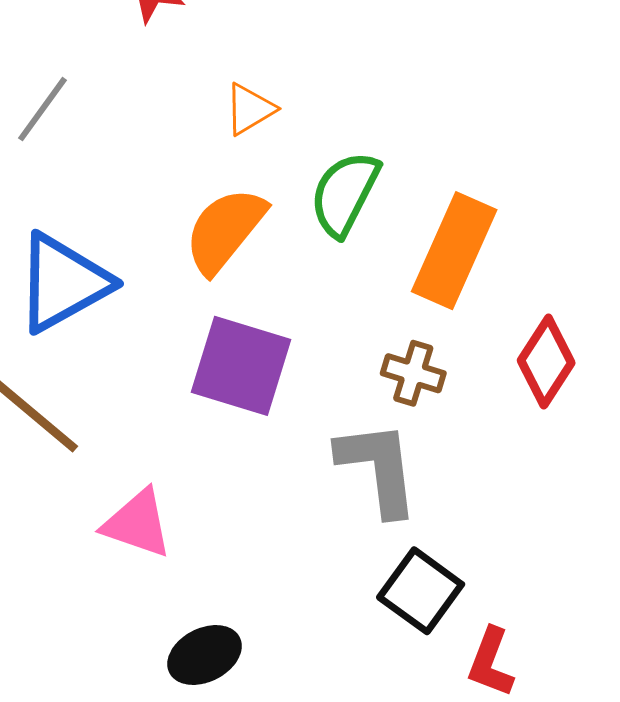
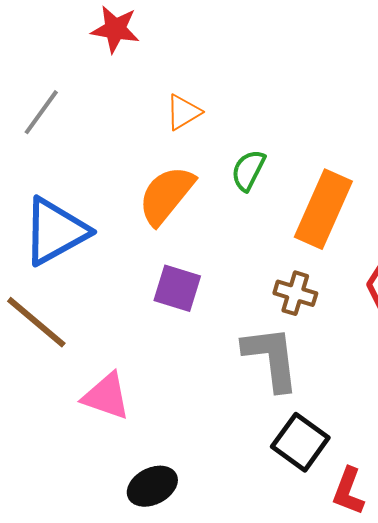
green semicircle: (345, 194) -> (248, 170), size x0.7
purple square: (241, 366) -> (177, 288), size x0.7

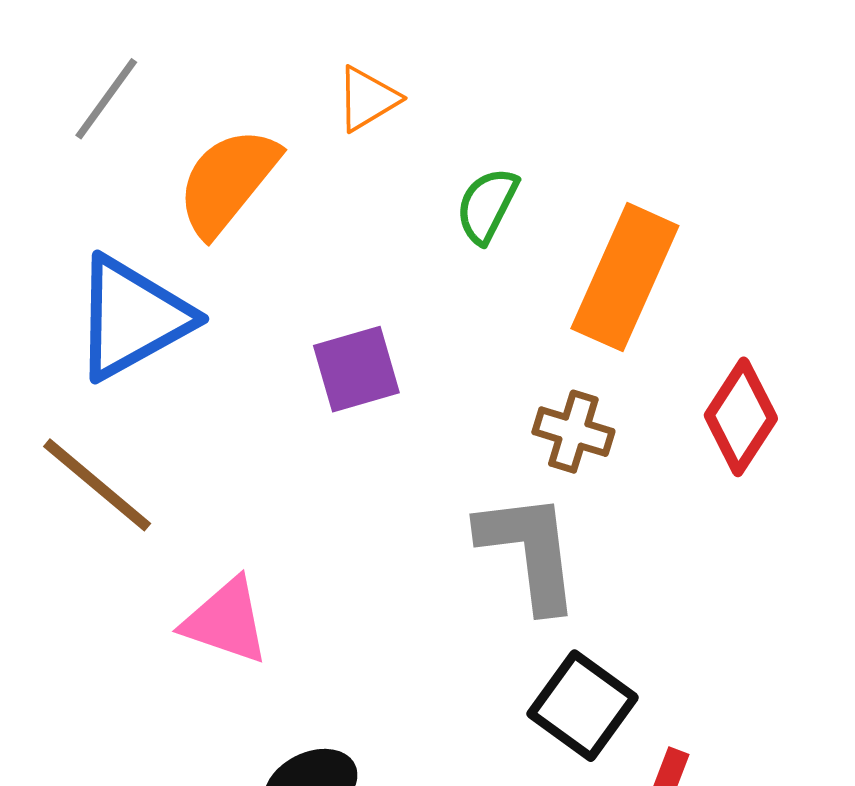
orange semicircle: (166, 195) -> (228, 181), moved
purple square: (177, 288) -> (356, 369), moved, turned -33

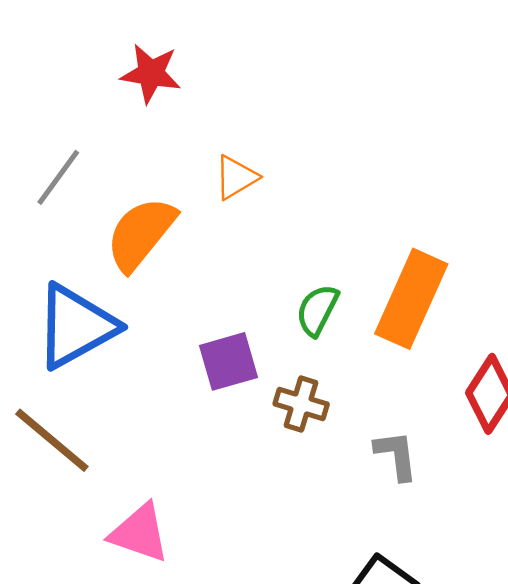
green semicircle: (487, 205) -> (317, 310), moved
brown cross: (573, 432) -> (301, 404), moved
gray L-shape: (529, 551) -> (396, 455), moved, size x0.6

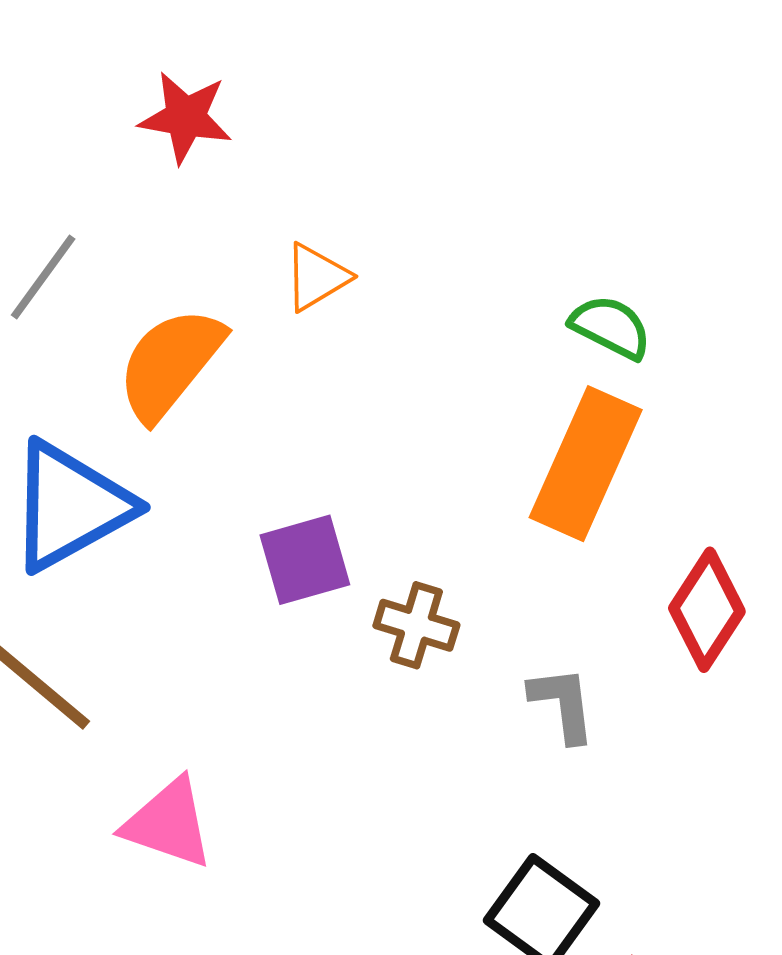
green semicircle: (317, 310) -> (611, 327), moved, turned 90

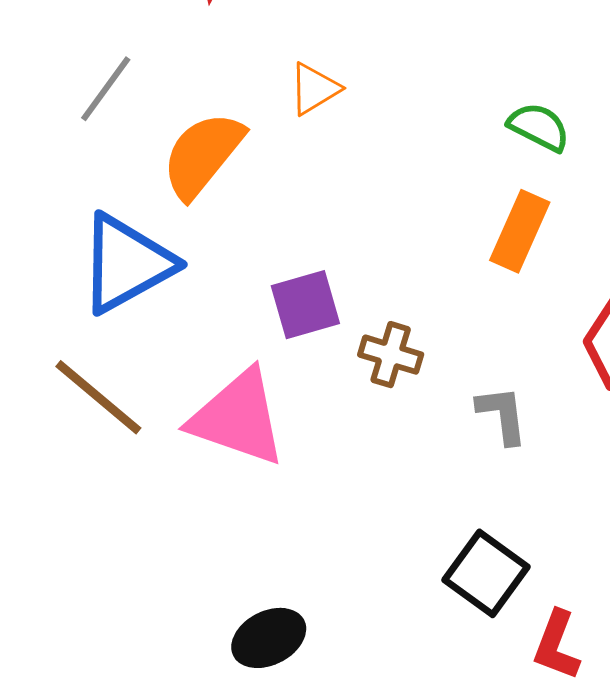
orange rectangle: (586, 464) -> (520, 231), size x0.7
pink triangle: (168, 823) -> (238, 418), moved, size x1.4

